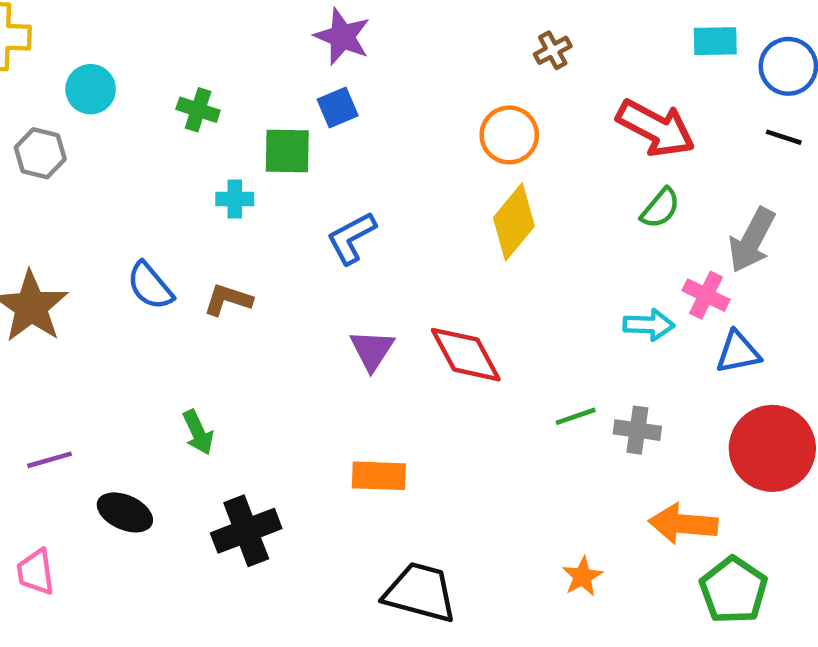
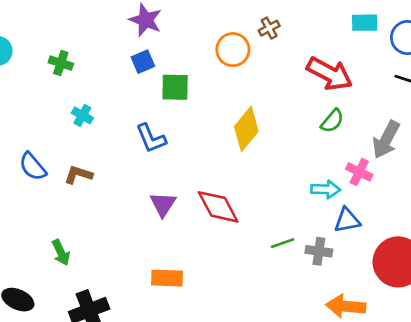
orange circle: (509, 135) -> (233, 50), moved
green square: (287, 151) -> (175, 87), moved
cyan cross: (235, 199) -> (82, 115), turned 30
blue L-shape: (351, 238) -> (151, 138), turned -84
blue triangle: (738, 352) -> (347, 220), moved

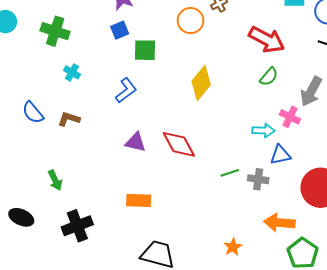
green cross: (61, 63) -> (55, 31), size x1.5
blue L-shape: (151, 138) -> (126, 90), turned -105
purple triangle: (163, 204) -> (136, 142), turned -50

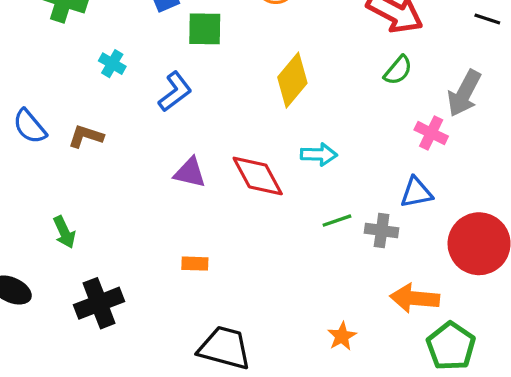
cyan cross: (72, 72) -> (112, 64), moved
cyan arrow: (264, 131) -> (319, 154), moved
orange rectangle: (139, 200) -> (195, 264), size x0.7

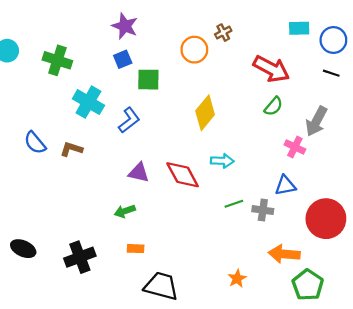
cyan cross: (112, 64) -> (88, 102), size x1.8
green arrow: (64, 232) -> (125, 211), moved, turned 96
orange rectangle: (195, 264) -> (136, 249), moved

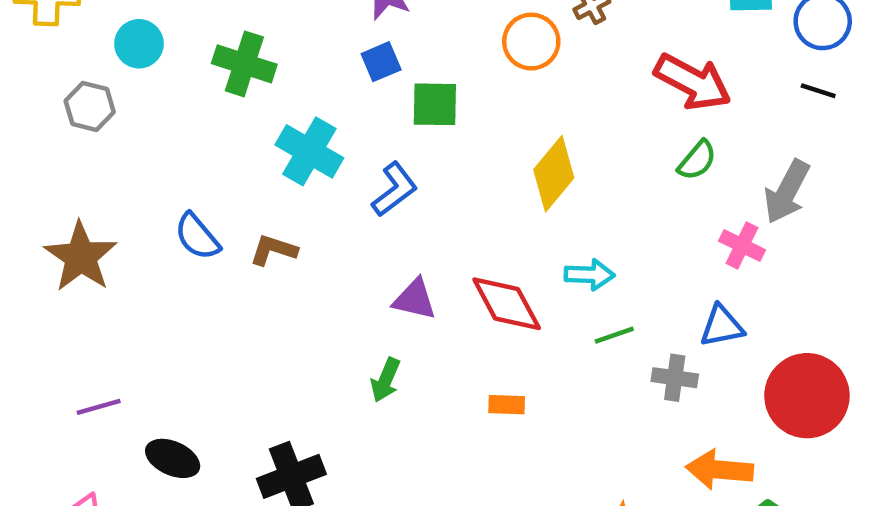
green line: (234, 204) -> (614, 335), moved
green arrow: (125, 211) -> (386, 380), turned -48
orange rectangle: (136, 249) -> (507, 405), moved

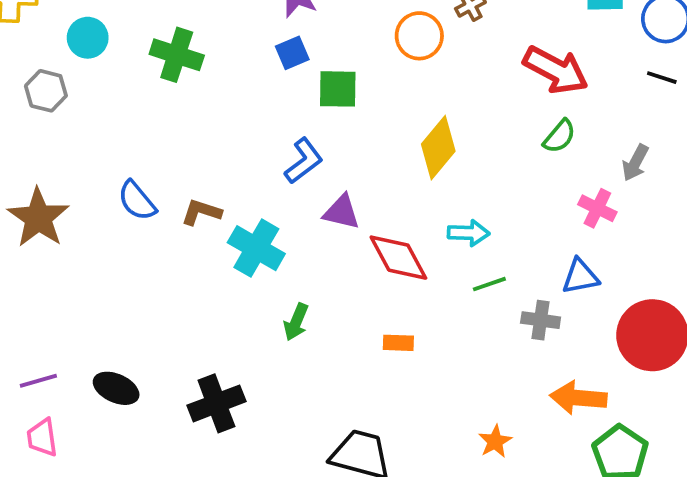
cyan cross: (309, 151) -> (256, 248), moved
gray arrow: (787, 192) -> (635, 163), size x0.7
purple triangle: (415, 299) -> (342, 212), moved
purple line: (99, 407) -> (38, 381), moved

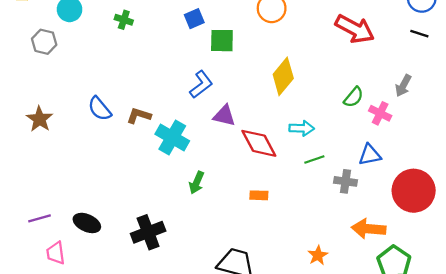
green cross: (177, 55) -> (124, 20), size x0.6
green semicircle: (559, 136) -> (354, 97), moved
brown star: (38, 218) -> (40, 119), size x0.7
pink trapezoid: (42, 438) -> (56, 253), moved

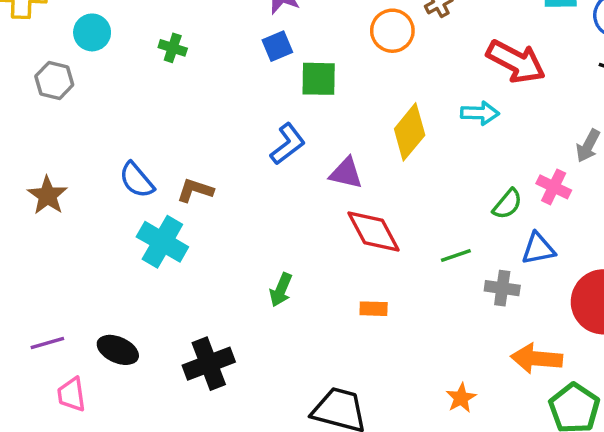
green semicircle: (354, 97) -> (507, 204), moved
purple triangle: (224, 116) -> (346, 173), moved
cyan arrow: (302, 128) -> (480, 113), moved
cyan cross: (172, 138) -> (162, 242), moved

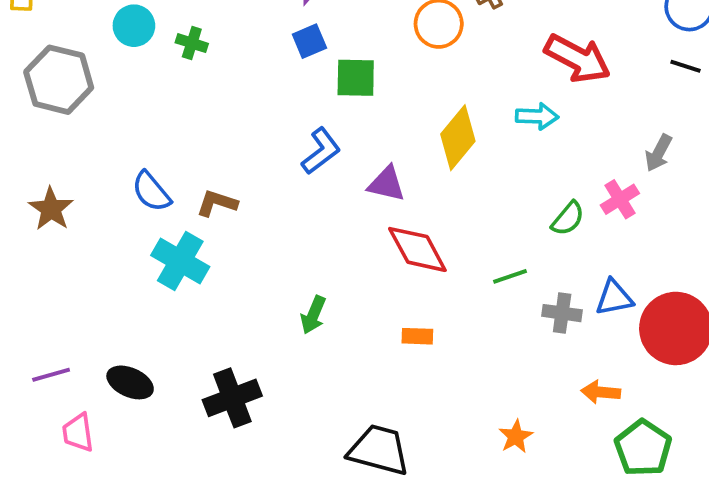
cyan circle: (92, 32) -> (134, 26), moved
gray hexagon: (54, 80) -> (59, 80), size x1.6
pink cross: (554, 187) -> (620, 199), turned 32
blue triangle: (538, 249) -> (614, 298), moved
orange arrow: (537, 358) -> (601, 392), size x0.7

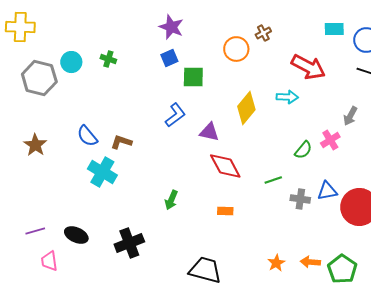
cyan circle: (134, 26) -> (71, 62), moved
orange arrow: (601, 392) -> (310, 262), moved

